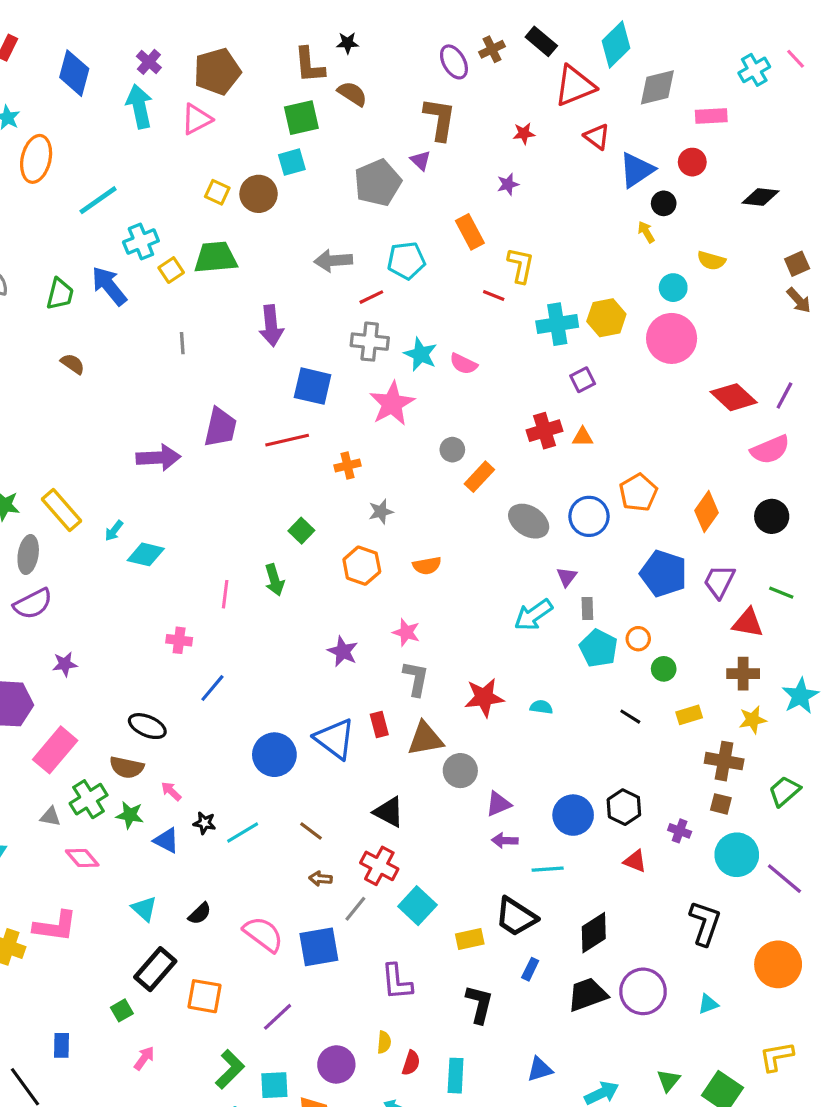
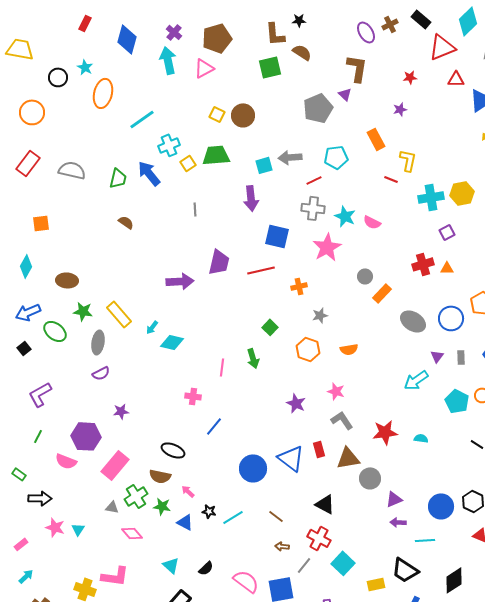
red triangle: (597, 137) -> (456, 79), turned -36
cyan square: (292, 162) -> (264, 165), moved
purple semicircle: (33, 604) -> (101, 373), size x0.7
gray rectangle: (587, 609) -> (461, 357), moved
gray L-shape: (416, 678) -> (342, 420), turned -45

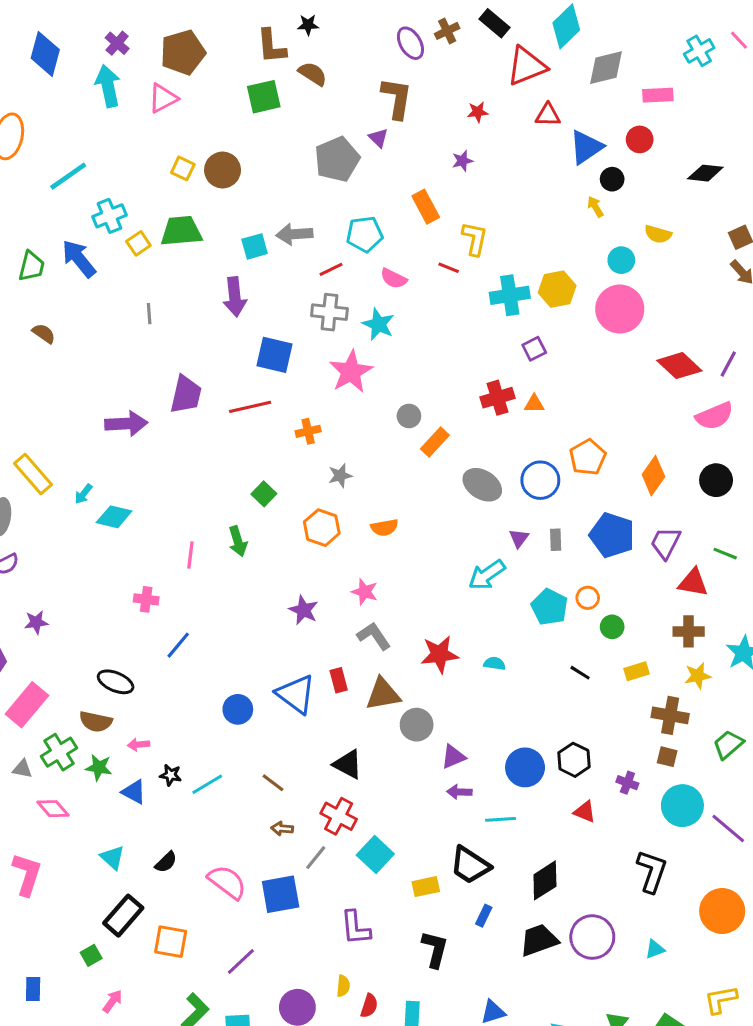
pink semicircle: (372, 222) -> (394, 278), moved
blue circle: (253, 468) -> (238, 709), size x0.7
pink arrow: (188, 491) -> (138, 744), turned -48
pink L-shape: (115, 576) -> (27, 874), turned -80

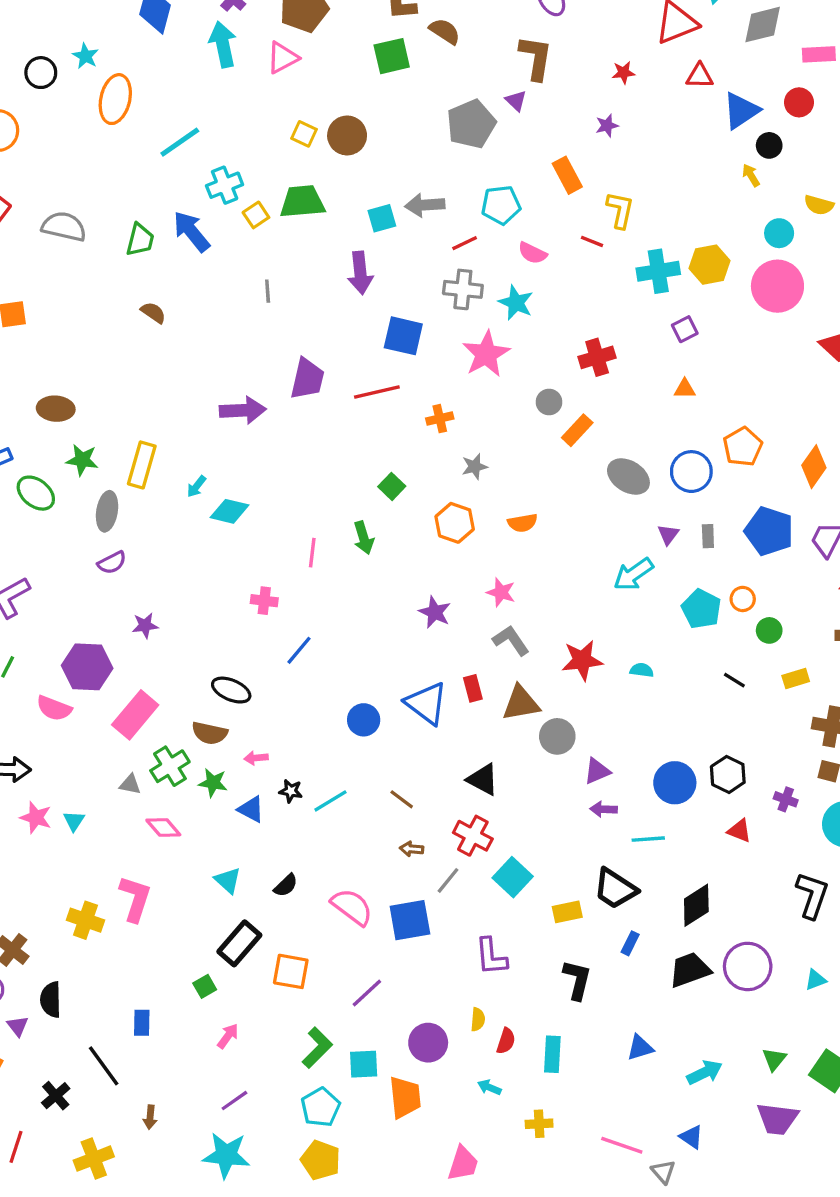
red cross: (498, 398) -> (597, 357), moved
yellow rectangle: (33, 474) -> (142, 465), turned 57

